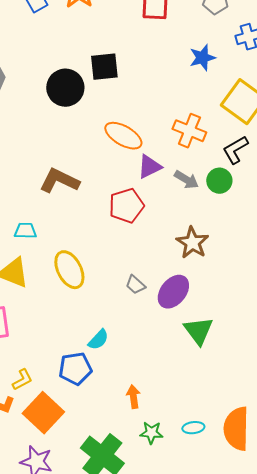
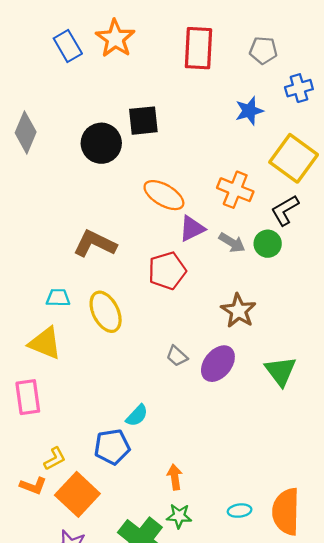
yellow ellipse: (69, 270) -> (106, 312), moved
green triangle: (198, 331) -> (281, 371), moved
green star: (151, 433) -> (179, 516), moved

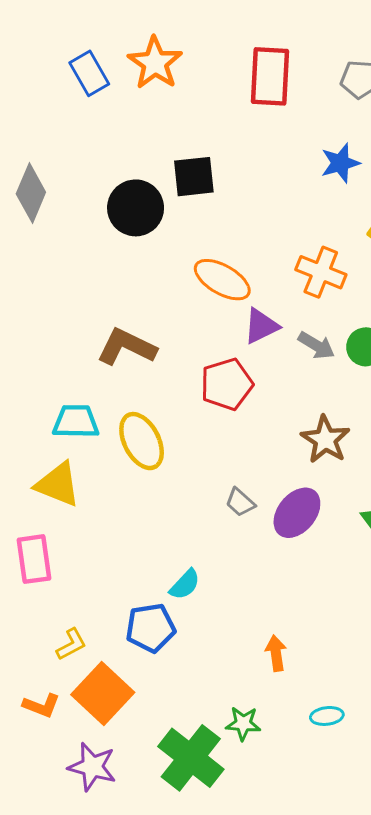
cyan trapezoid: (58, 298) -> (76, 422), size x1.4
orange arrow: (175, 477) -> (276, 653), moved
orange L-shape: (33, 486) -> (41, 706), moved

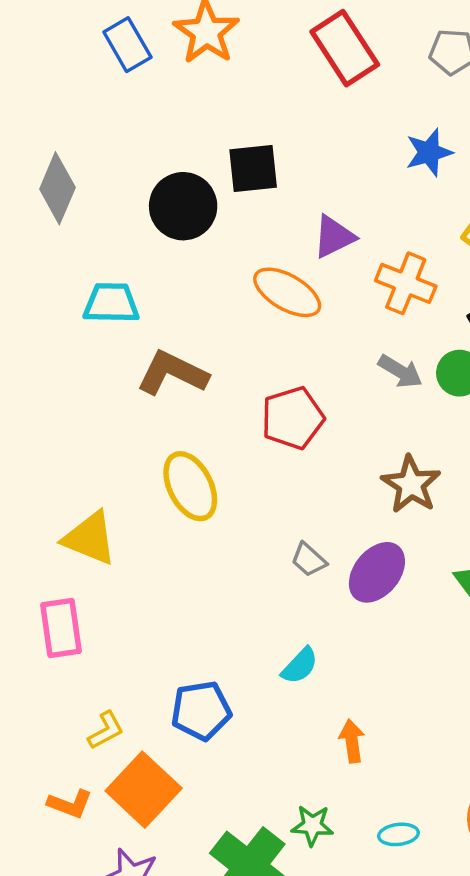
red rectangle: (270, 76) -> (345, 48), turned -36
purple triangle: (261, 326) -> (334, 237), moved
cyan trapezoid: (76, 422) -> (111, 303), moved
cyan semicircle: (185, 584) -> (300, 666), moved
cyan ellipse: (327, 716) -> (398, 834), moved

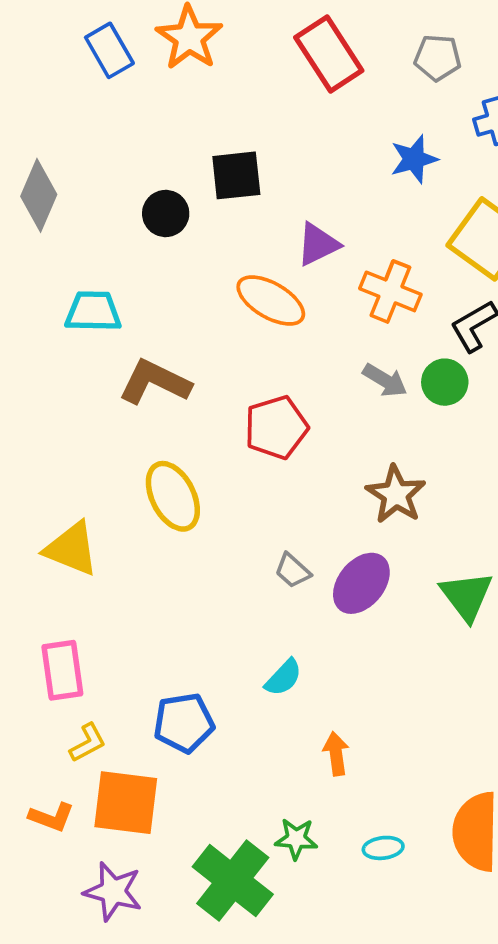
black circle: (183, 206) -> (166, 214), size x0.7
pink rectangle: (61, 628) -> (62, 670), moved
orange square: (144, 790) -> (126, 803), turned -36

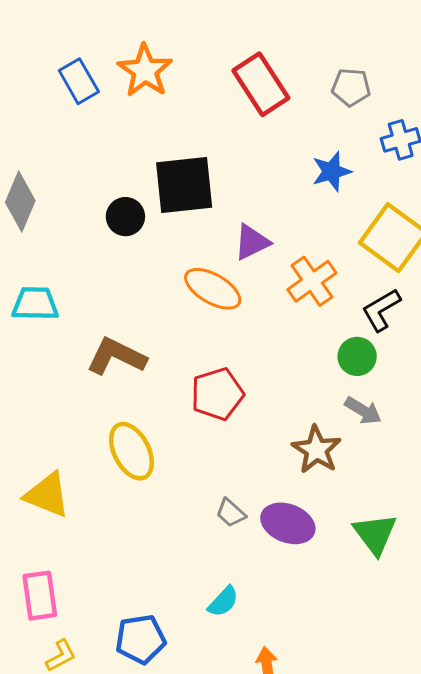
black square: (236, 175) -> (184, 185), size x1.4
orange cross: (390, 291) -> (312, 281), turned 33
cyan trapezoid: (93, 311) -> (35, 304), moved
gray arrow: (385, 380) -> (363, 411), moved
purple ellipse: (361, 583) -> (288, 523), turned 72

